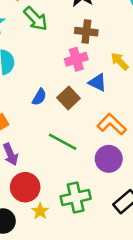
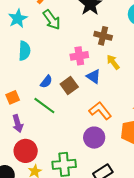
brown cross: (86, 32) -> (103, 36), moved
green line: (63, 142) -> (44, 106), moved

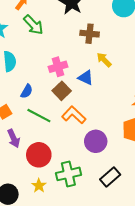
pink cross: (79, 56) -> (58, 67), moved
blue semicircle: (46, 82) -> (27, 91), moved
orange L-shape: (100, 111) -> (74, 115), moved
red circle: (26, 151) -> (39, 155), moved

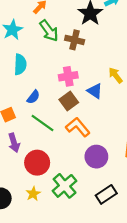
brown cross: (90, 34) -> (75, 40), moved
green cross: (68, 174) -> (65, 186), turned -35

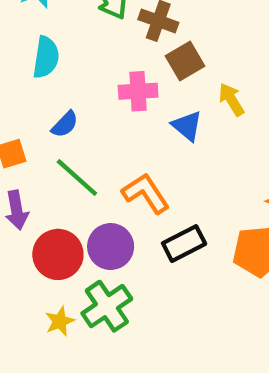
brown square: (69, 101) -> (185, 61), moved
purple circle: (96, 157) -> (111, 247), moved
yellow star: (33, 194) -> (60, 321), moved
black rectangle: (106, 194) -> (184, 244), moved

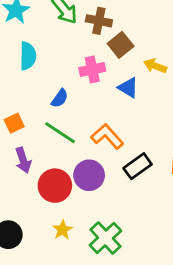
yellow arrow: (231, 100) -> (155, 66), turned -30
blue semicircle: (65, 124) -> (60, 98), moved
green cross: (107, 306) -> (105, 238), moved

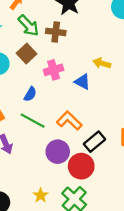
brown square: (121, 45) -> (27, 53), moved
red circle: (55, 186) -> (81, 166), moved

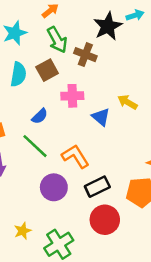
red circle: (81, 166) -> (105, 220), moved

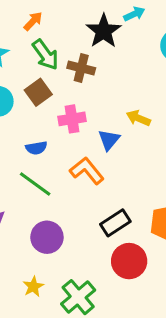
blue semicircle: (40, 116) -> (36, 148), turned 42
blue triangle: (101, 117) -> (109, 140), turned 36
orange L-shape: (75, 156) -> (87, 171), moved
purple circle: (54, 187) -> (47, 237), moved

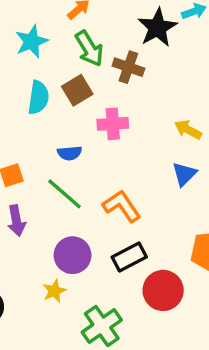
blue triangle: (109, 140) -> (184, 174), moved
orange L-shape: (87, 171) -> (122, 206), moved
black rectangle: (115, 223) -> (129, 257), moved
yellow star: (33, 287) -> (54, 291), moved

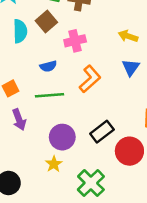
green line: (65, 194) -> (50, 95), turned -36
orange L-shape: (122, 206) -> (90, 79), moved, turned 92

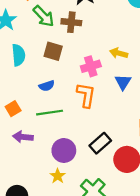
brown square: (46, 22) -> (53, 51), moved, turned -30
pink cross: (75, 41) -> (91, 66), moved
orange L-shape: (90, 79) -> (86, 95), turned -35
purple arrow: (19, 120) -> (23, 137), turned 120

